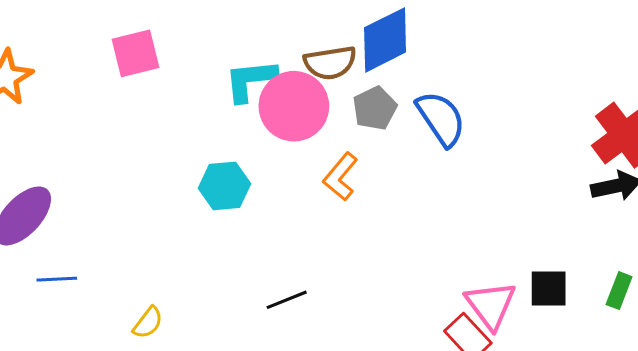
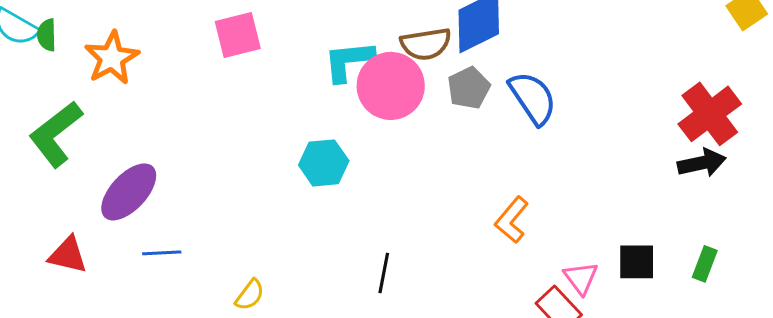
orange L-shape: (340, 177) -> (512, 220), moved
black line: (287, 300) -> (384, 273), turned -57
pink triangle: (491, 305) -> (581, 278), size x0.7

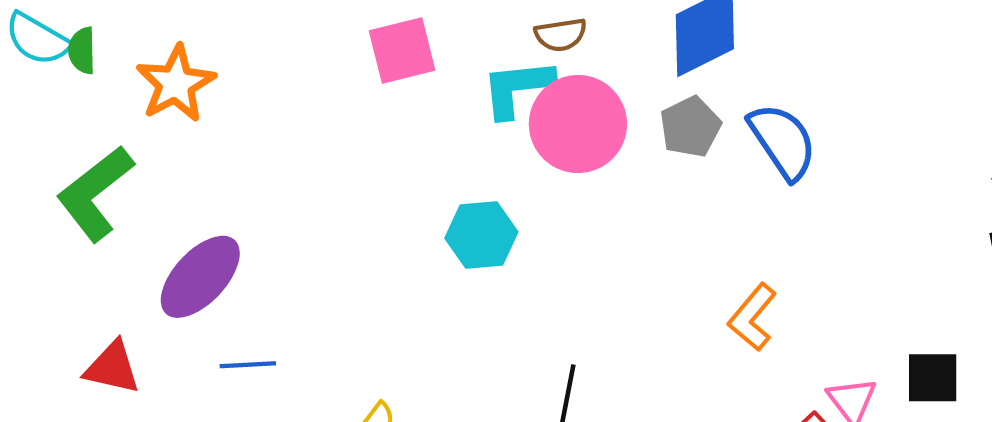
pink square: (238, 35) -> (402, 50), moved
brown semicircle: (426, 44) -> (561, 35), moved, size x0.7

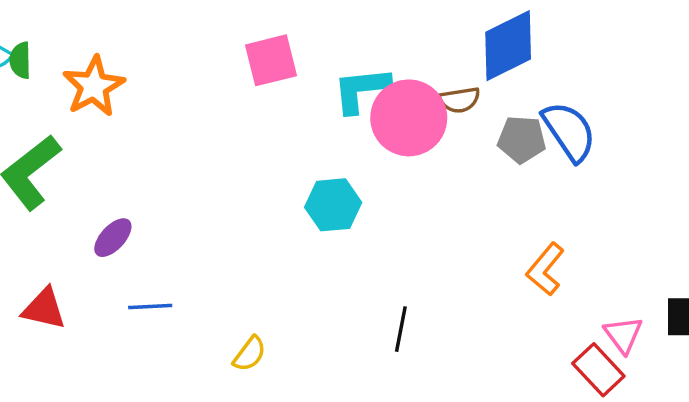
brown semicircle: (561, 35) -> (460, 100), moved
gray pentagon: (690, 127) -> (522, 139), moved, turned 30
purple ellipse: (200, 277) -> (113, 238), size x0.6

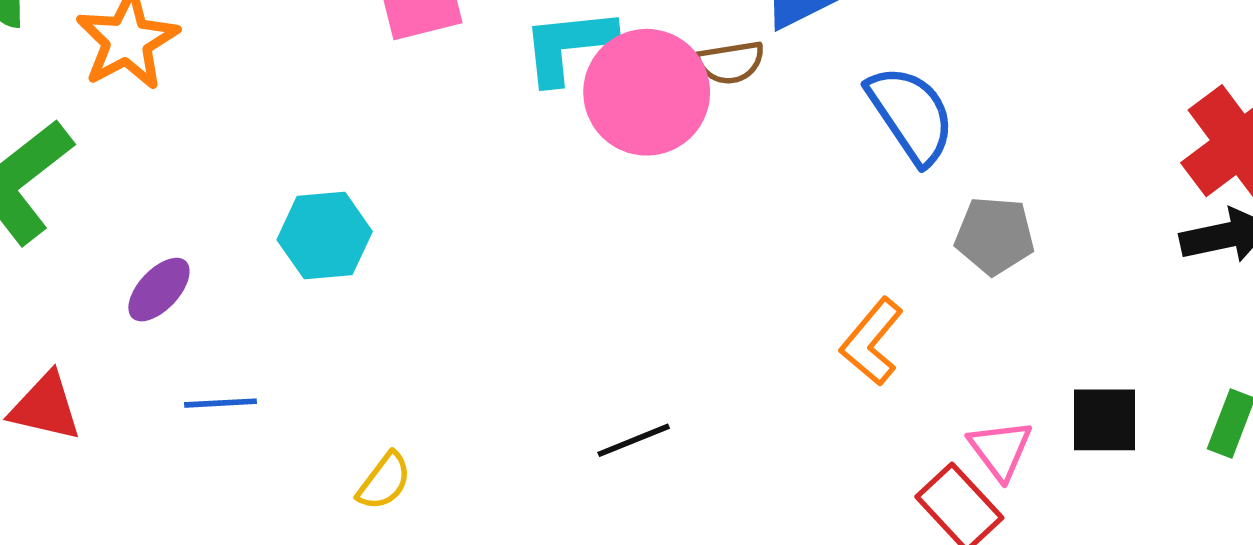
gray pentagon: (522, 139) -> (995, 236), moved
cyan hexagon: (333, 205) -> (325, 236), moved
black line: (401, 329) -> (634, 440), turned 57

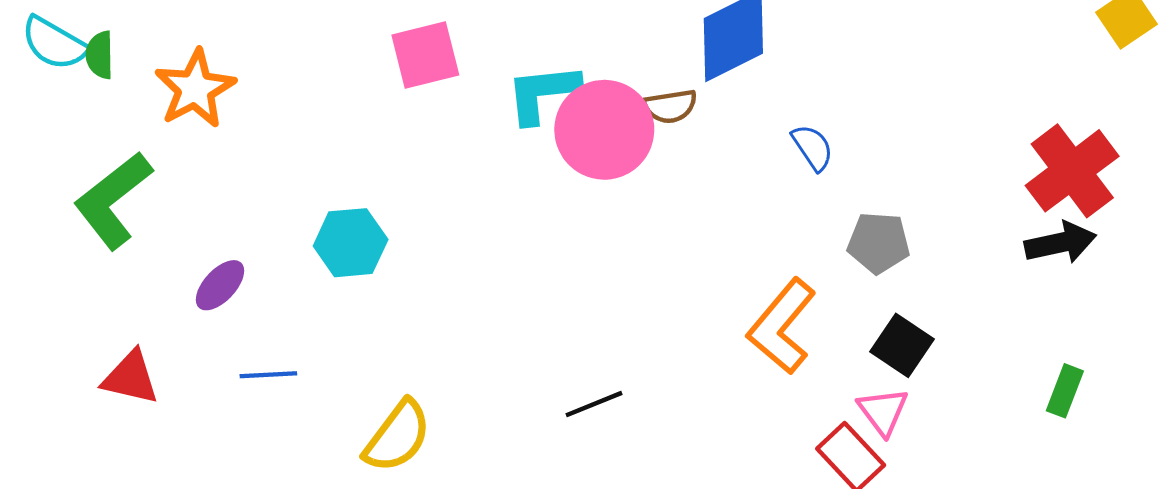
blue semicircle: (911, 115) -> (813, 147), size x0.6
orange L-shape: (872, 342) -> (782, 326), size x1.4
black square: (1105, 420) -> (902, 345), moved, turned 34
yellow semicircle: (384, 481) -> (397, 436), size x1.6

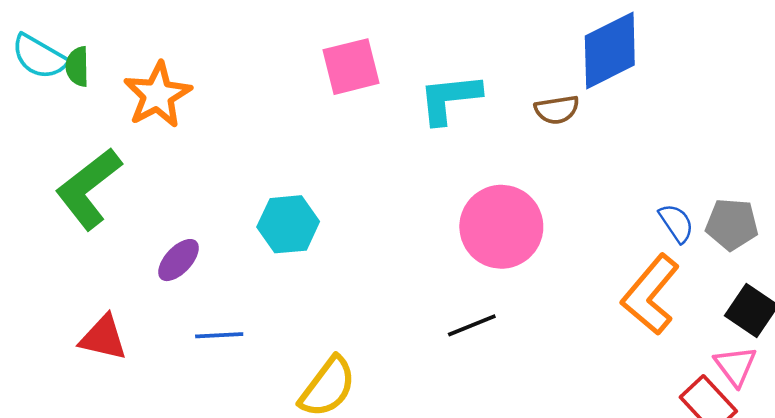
pink circle: (604, 130) -> (501, 227), moved
blue semicircle: (813, 147) -> (676, 223), moved
black line: (594, 404) -> (472, 325), moved

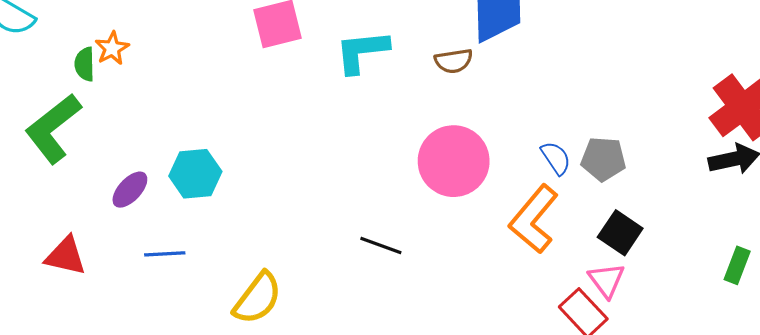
green semicircle: (77, 67) -> (85, 64), moved
orange star: (158, 95) -> (112, 48), size x0.6
cyan hexagon: (288, 224) -> (195, 174), moved
pink circle: (501, 227) -> (454, 161), moved
black line: (472, 325) -> (381, 245), turned 42

